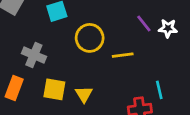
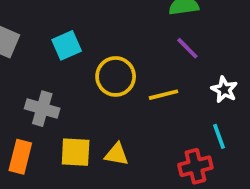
white star: (168, 28) -> (224, 90), moved, turned 30
yellow triangle: (84, 94) -> (117, 154), turned -42

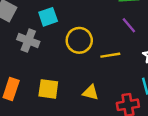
gray cross: (42, 109) -> (28, 41), moved
yellow triangle: (117, 154) -> (91, 92), moved

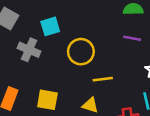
purple line: (129, 25) -> (132, 38), turned -42
yellow line: (110, 55) -> (103, 79), moved

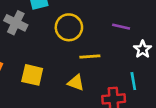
purple line: (132, 38) -> (121, 27), moved

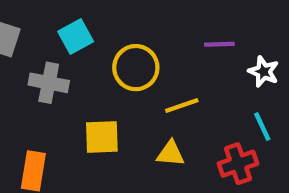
yellow square: (32, 75) -> (102, 137), moved

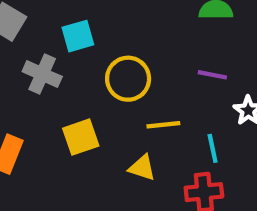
cyan line: (262, 127) -> (213, 148), moved
yellow square: (102, 137) -> (81, 137), turned -30

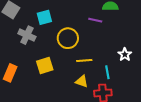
purple line: (212, 75) -> (95, 20), moved
yellow triangle: (142, 168) -> (82, 81), moved

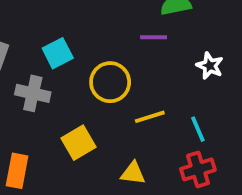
white star: (125, 55) -> (210, 66), moved
yellow triangle: (82, 81) -> (133, 173), moved

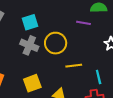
gray cross: (33, 93) -> (29, 45), moved
yellow square: (78, 143) -> (32, 83), moved

